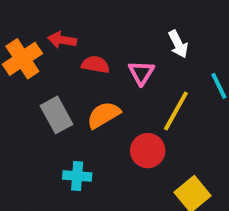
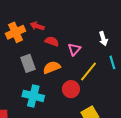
white arrow: (178, 44) -> (103, 39), moved
cyan cross: (77, 176) -> (33, 96), size x1.5

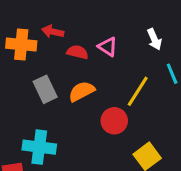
orange cross: (16, 32) -> (21, 45), turned 36
pink triangle: (74, 49) -> (108, 47), moved, turned -32
cyan cross: (33, 96) -> (39, 147), moved

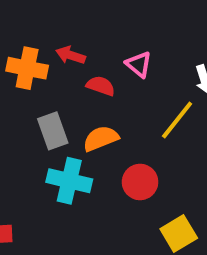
pink triangle: (108, 47) -> (139, 64), moved
yellow line: (138, 91) -> (177, 120), moved
cyan cross: (39, 147) -> (69, 181), moved

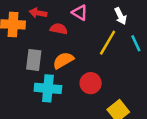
gray rectangle: (53, 131) -> (34, 60), turned 35

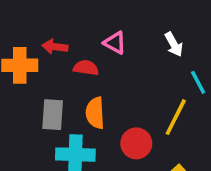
yellow line: (108, 43) -> (176, 117), moved
orange semicircle: (63, 60) -> (95, 113), turned -60

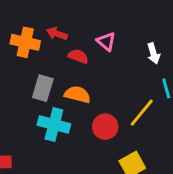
orange semicircle: (95, 113) -> (77, 94), turned 95

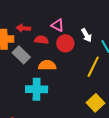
white arrow: (154, 53) -> (86, 35), moved
gray rectangle: (43, 88) -> (21, 55), moved, turned -48
red circle: (105, 127) -> (65, 43), moved

